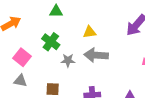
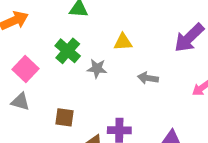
gray arrow: (96, 55) -> (148, 78), moved, size x0.6
gray star: (68, 60) -> (97, 69), moved

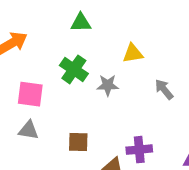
pink square: (26, 69) -> (30, 94), turned -30
gray arrow: (148, 78) -> (164, 89), turned 48

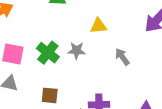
green cross: (74, 69) -> (48, 53), moved

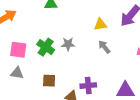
yellow triangle: (99, 26) -> (100, 24), moved

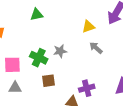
brown square: (49, 81) -> (48, 81), moved

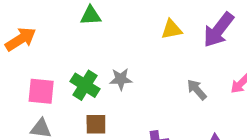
yellow triangle: (88, 27) -> (171, 29), moved
gray arrow: (96, 48) -> (197, 90), moved

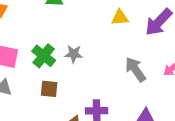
gray arrow: (197, 90) -> (135, 69), size x1.4

